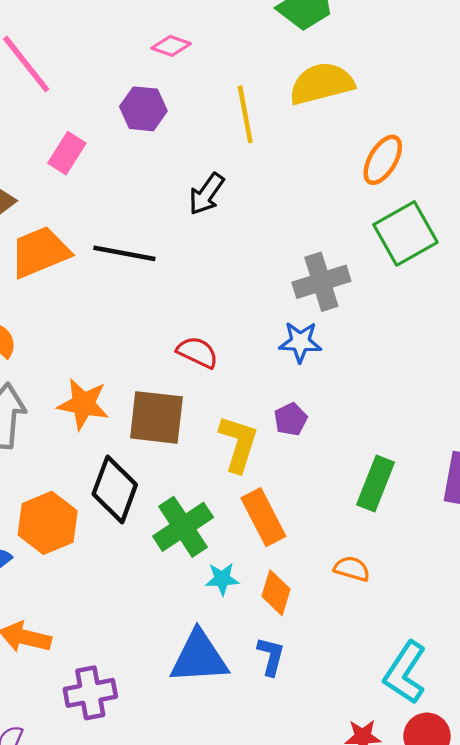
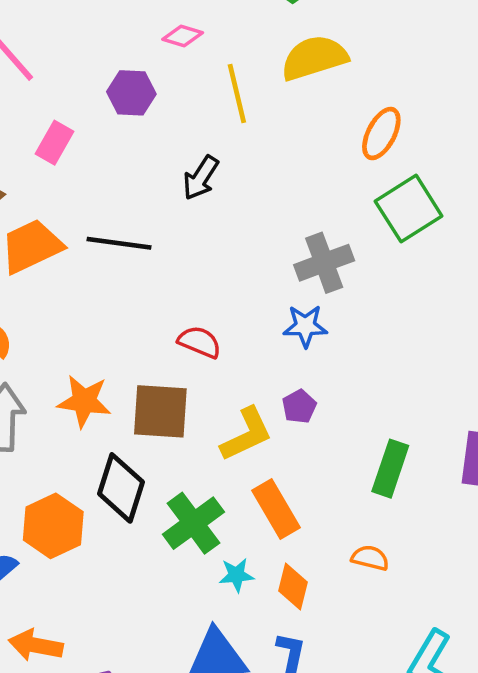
pink diamond: (171, 46) -> (183, 36), moved
yellow L-shape: (238, 444) -> (247, 434), turned 50

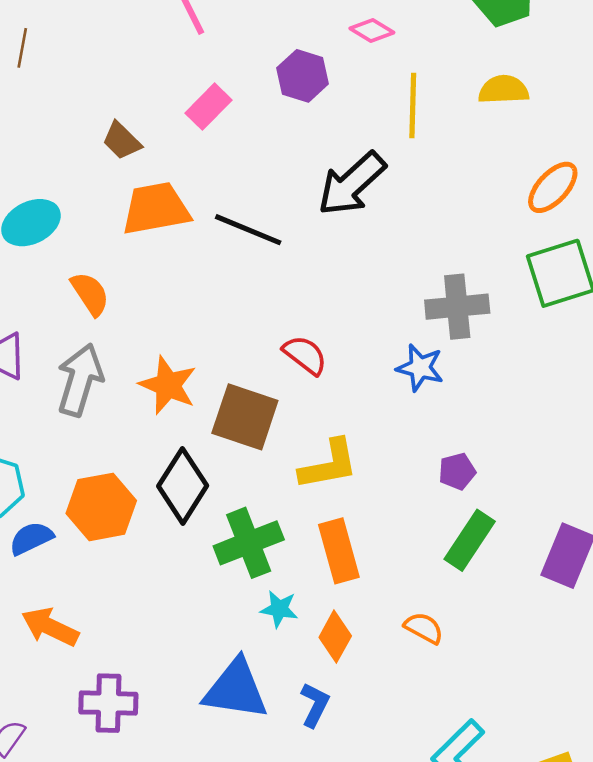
yellow semicircle: (314, 58) -> (504, 90), size x0.7
black arrow: (201, 178) -> (352, 184), size x1.5
purple pentagon: (299, 406) -> (457, 471), moved

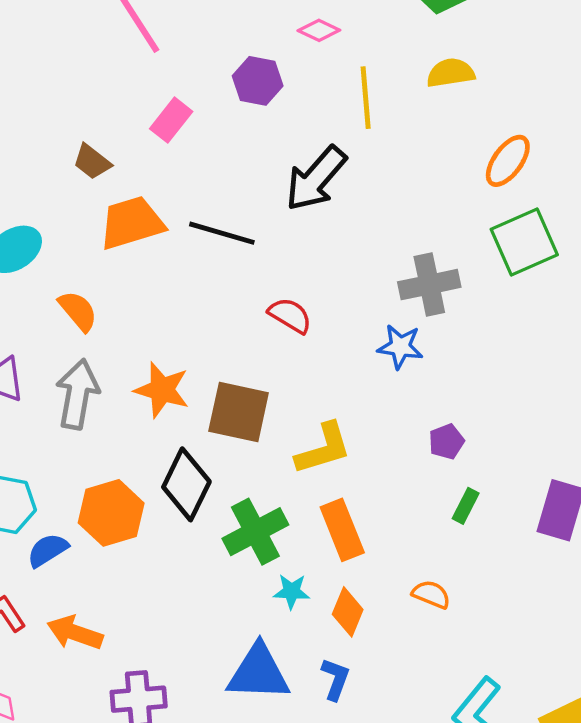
red semicircle: (305, 355) -> (290, 315), moved
green rectangle: (470, 540) -> (466, 506), size x0.6

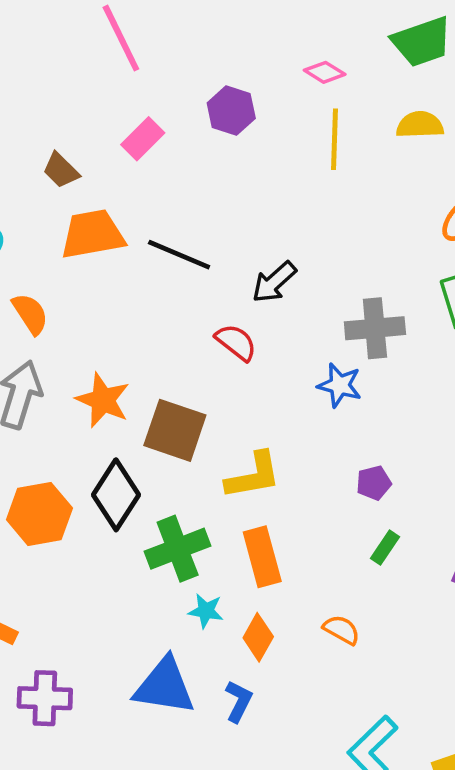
pink diamond: (319, 30) -> (325, 72), moved
black arrow: (316, 179) -> (274, 282), moved, size x0.7

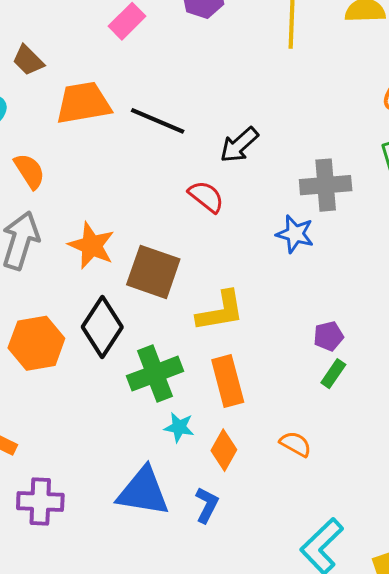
brown trapezoid: (61, 170) -> (28, 60), moved
purple pentagon: (374, 483) -> (328, 336), moved

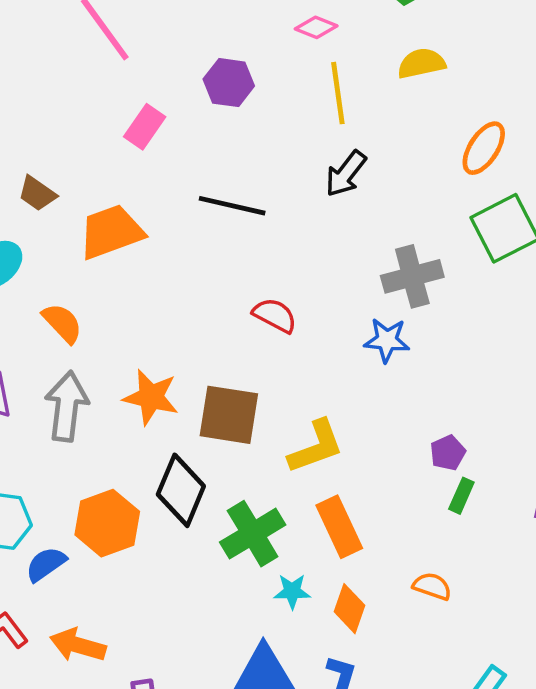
black line: (158, 121) -> (232, 206), moved
black arrow: (239, 145) -> (346, 174), moved

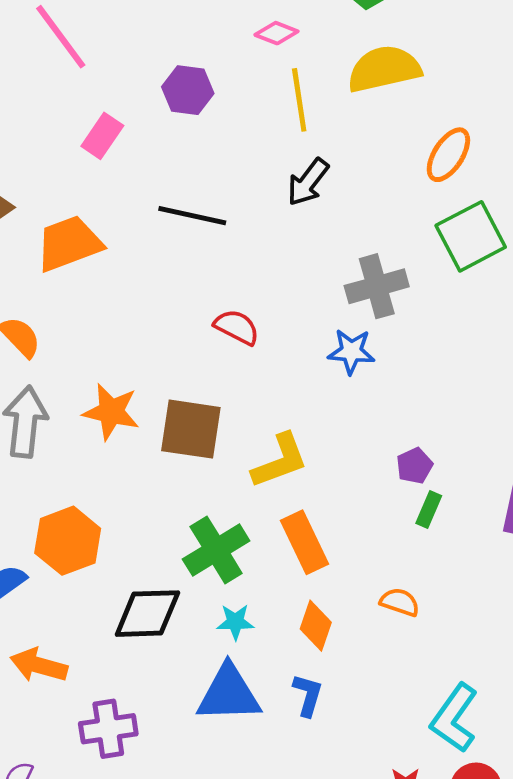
yellow semicircle: (421, 63) -> (384, 69), size x1.5
black diamond: (181, 490) -> (147, 614), moved, turned 66
cyan star: (292, 591) -> (235, 622), moved

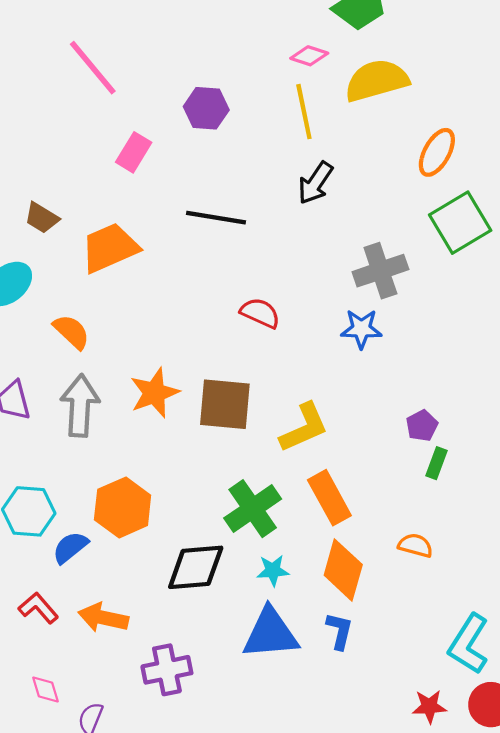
pink diamond: (276, 33) -> (309, 56), moved
orange star: (111, 412) -> (154, 393), turned -30
orange diamond: (316, 626) -> (343, 570), size x1.4

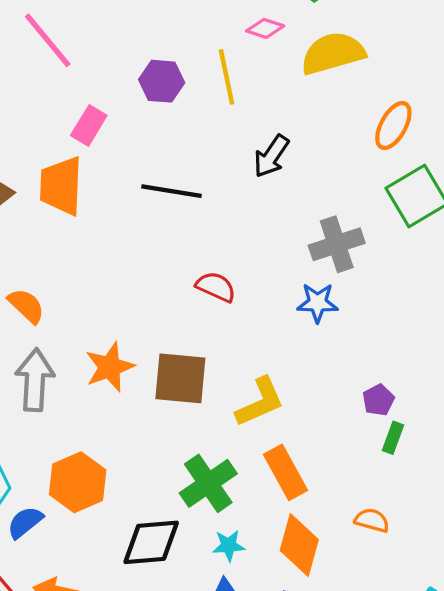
yellow line: (304, 112) -> (226, 77), moved
orange trapezoid: (110, 248) -> (61, 186), moved, turned -64

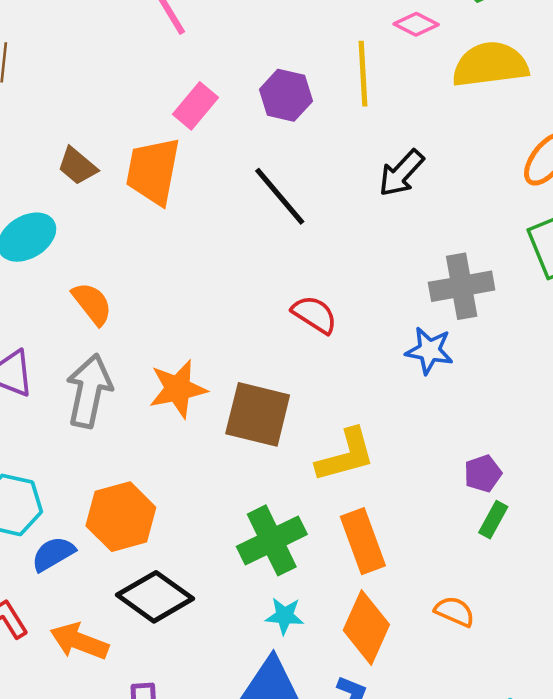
purple hexagon: (162, 81) -> (286, 95), moved
black line: (172, 191) -> (280, 196), turned 32
black diamond: (151, 542) -> (155, 597), moved, turned 32

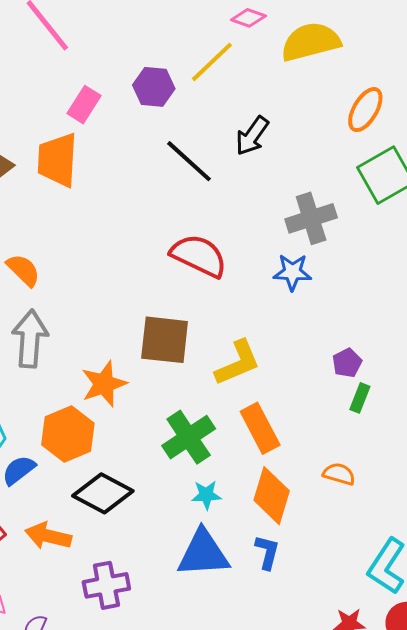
yellow line: (363, 74) -> (212, 62), turned 57
black line: (280, 196) -> (189, 161), moved
red semicircle: (314, 315) -> (199, 256), size x1.5
orange star: (178, 389) -> (104, 384), moved

